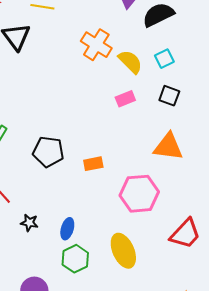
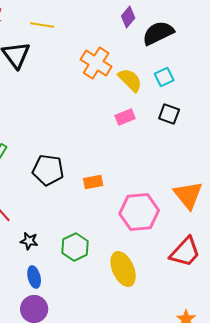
orange triangle: (168, 147) -> (188, 195), moved, turned 44
blue ellipse: (67, 229) -> (34, 277), moved, turned -30
green hexagon: (75, 259) -> (75, 247), moved

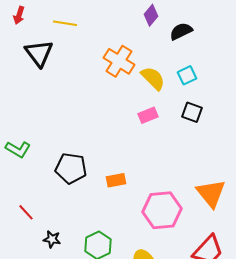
black semicircle: (158, 33) -> (181, 31), size x0.7

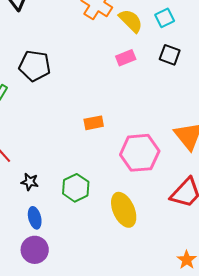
black pentagon: (71, 168) -> (35, 66), moved

